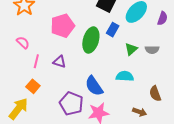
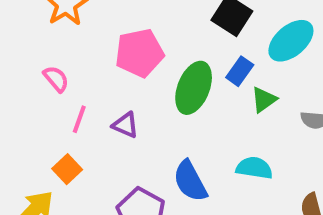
green triangle: (131, 49) -> (264, 100), moved

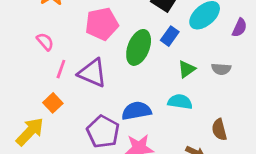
green triangle: (264, 100) -> (187, 69), moved
purple triangle: (126, 125) -> (92, 73), size x1.6
blue semicircle: (190, 181) -> (136, 111), turned 108

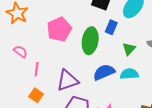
purple triangle: (92, 73) -> (67, 80), moved, turned -30
blue semicircle: (136, 111) -> (104, 72), moved

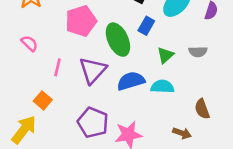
green ellipse: (90, 41) -> (118, 40), turned -40
pink line: (37, 69) -> (57, 67), moved
purple triangle: (67, 80) -> (93, 70), moved, turned -35

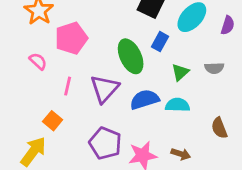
pink pentagon: (81, 21) -> (71, 38), moved
brown arrow: (182, 133) -> (181, 154), moved

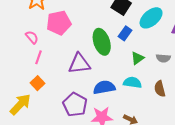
pink line: (68, 86) -> (39, 57), moved
purple triangle: (105, 89) -> (79, 64), turned 35
blue semicircle: (145, 99) -> (104, 87), moved
brown semicircle: (219, 128) -> (160, 89), moved

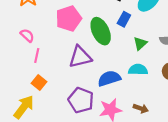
pink pentagon: (59, 23) -> (69, 18), moved

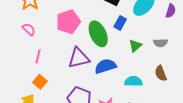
pink semicircle: (27, 35) -> (29, 29), moved
cyan semicircle: (138, 70) -> (133, 81), moved
blue semicircle: (109, 78) -> (105, 66), moved

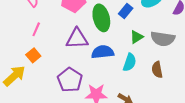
gray semicircle: (161, 43) -> (163, 39), size x1.6
cyan semicircle: (133, 81) -> (130, 62), moved, turned 96

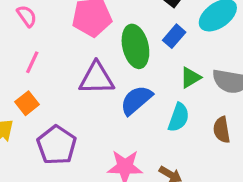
blue semicircle: (103, 52) -> (136, 100), turned -35
purple pentagon: (70, 80) -> (57, 145), moved

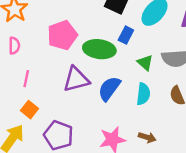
pink semicircle: (27, 16) -> (14, 46), turned 49
green ellipse: (135, 46) -> (99, 49), turned -56
green triangle: (190, 78) -> (145, 63), turned -35

